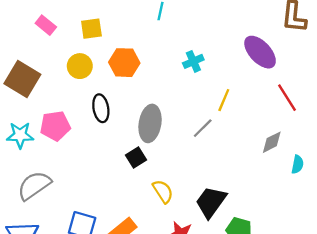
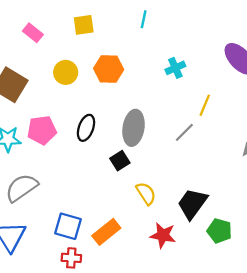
yellow square: (91, 29) -> (84, 25), moved
black ellipse: (101, 108) -> (86, 128), moved, turned 30

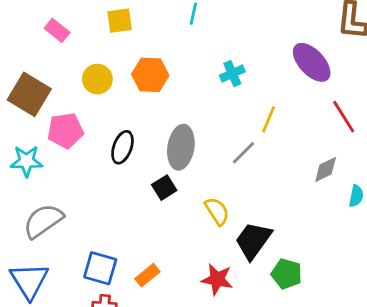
pink pentagon: (42, 130) -> (65, 131), moved
yellow semicircle: (146, 193) -> (217, 211), moved
orange rectangle: (106, 232) -> (147, 275), size x0.7

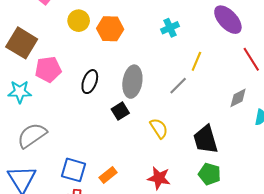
yellow circle: (97, 79) -> (79, 21), moved
black trapezoid: (253, 240) -> (206, 139), moved, turned -52

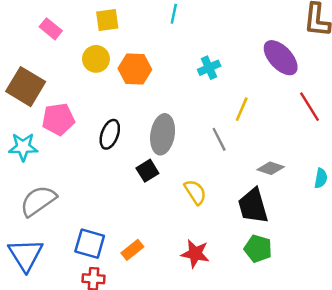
gray line: (178, 86) -> (219, 139), turned -72
gray diamond: (238, 98) -> (271, 168), moved, turned 45

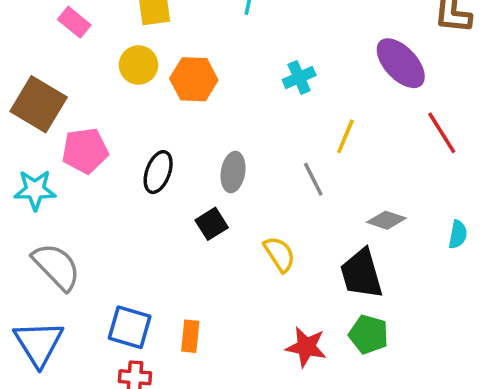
gray ellipse: (163, 134) -> (233, 172), size x0.7
gray semicircle: (38, 201) -> (56, 267), turned 81
orange rectangle: (132, 250) -> (190, 336), turned -45
red star: (195, 254) -> (306, 347), moved

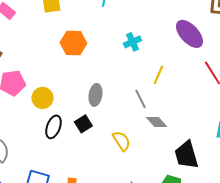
yellow circle: (138, 65) -> (42, 98), moved
black ellipse: (158, 172) -> (53, 127), moved
gray diamond: (386, 220) -> (156, 122), moved, turned 30
black trapezoid: (361, 274) -> (186, 155), moved

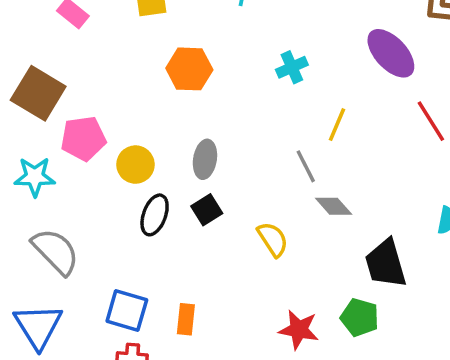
gray ellipse: (95, 95) -> (205, 159), moved

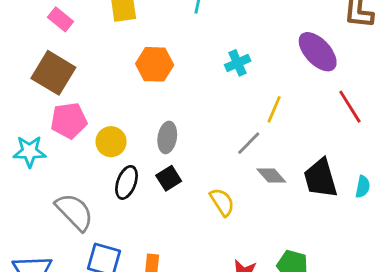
brown square: (38, 93) -> (53, 73), moved
gray line: (306, 166) -> (249, 143), turned 72
gray semicircle: (56, 251) -> (74, 212), moved
black trapezoid: (386, 264) -> (320, 178), moved

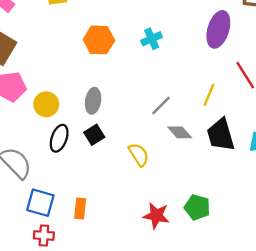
purple ellipse: (318, 52) -> (218, 29), turned 60
orange hexagon: (155, 64) -> (99, 40), moved
yellow line: (274, 109) -> (209, 95), moved

